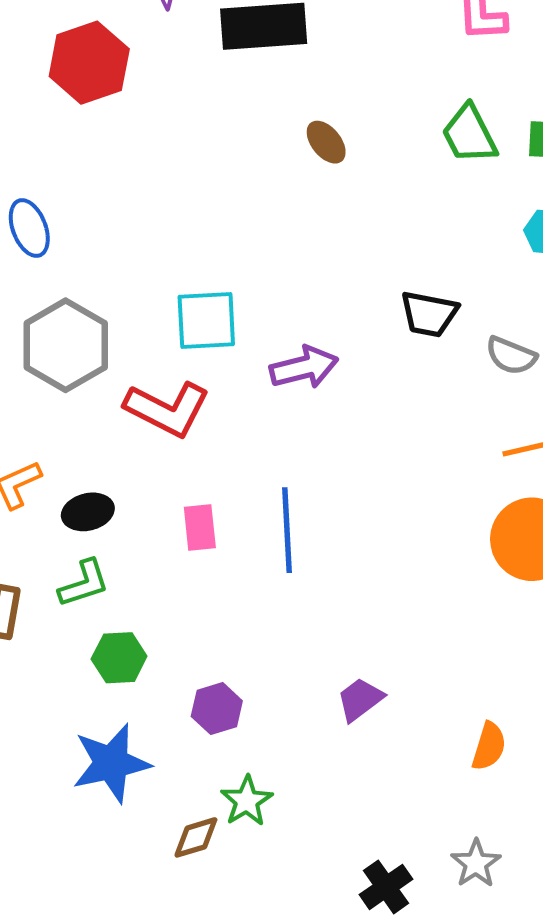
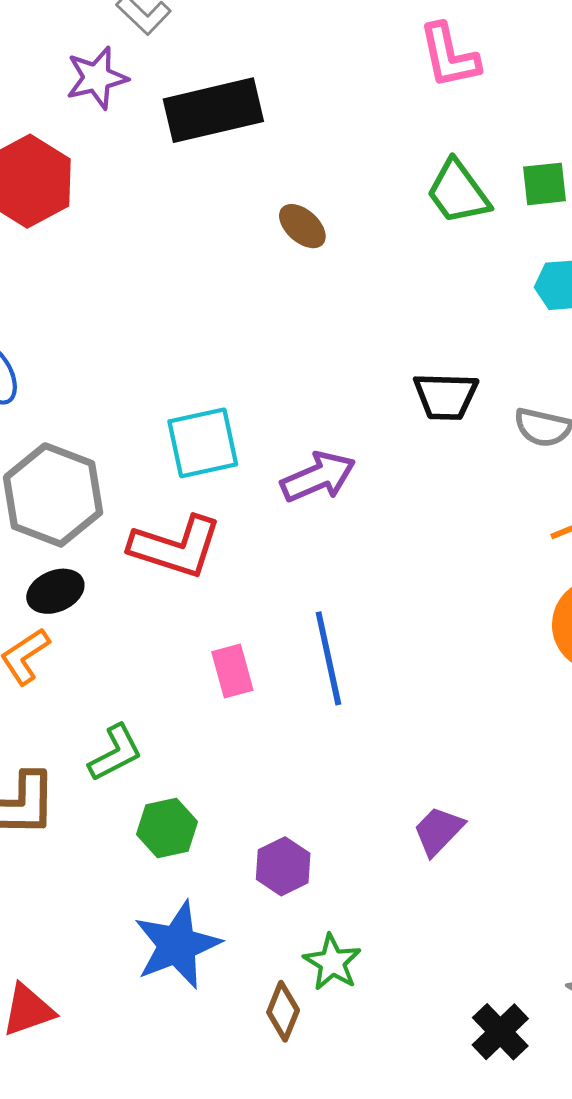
black ellipse: (88, 512) -> (55, 591), moved
brown diamond: (196, 837) -> (283, 1011), turned -42

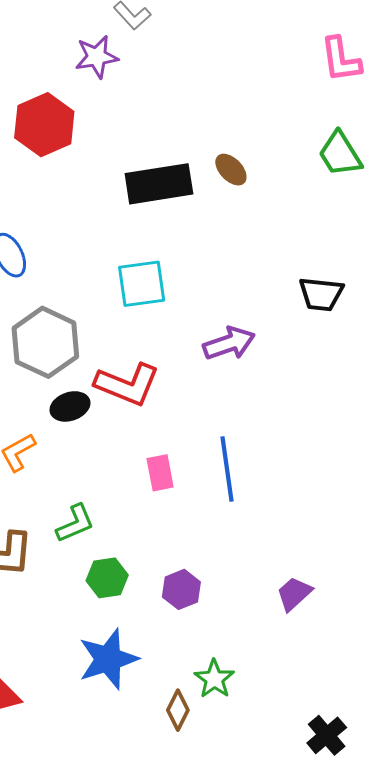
black rectangle: (213, 110) -> (159, 184), moved
cyan square: (203, 443) -> (142, 284), moved
black ellipse: (55, 591) -> (70, 406), moved
purple hexagon: (283, 866) -> (181, 589), moved

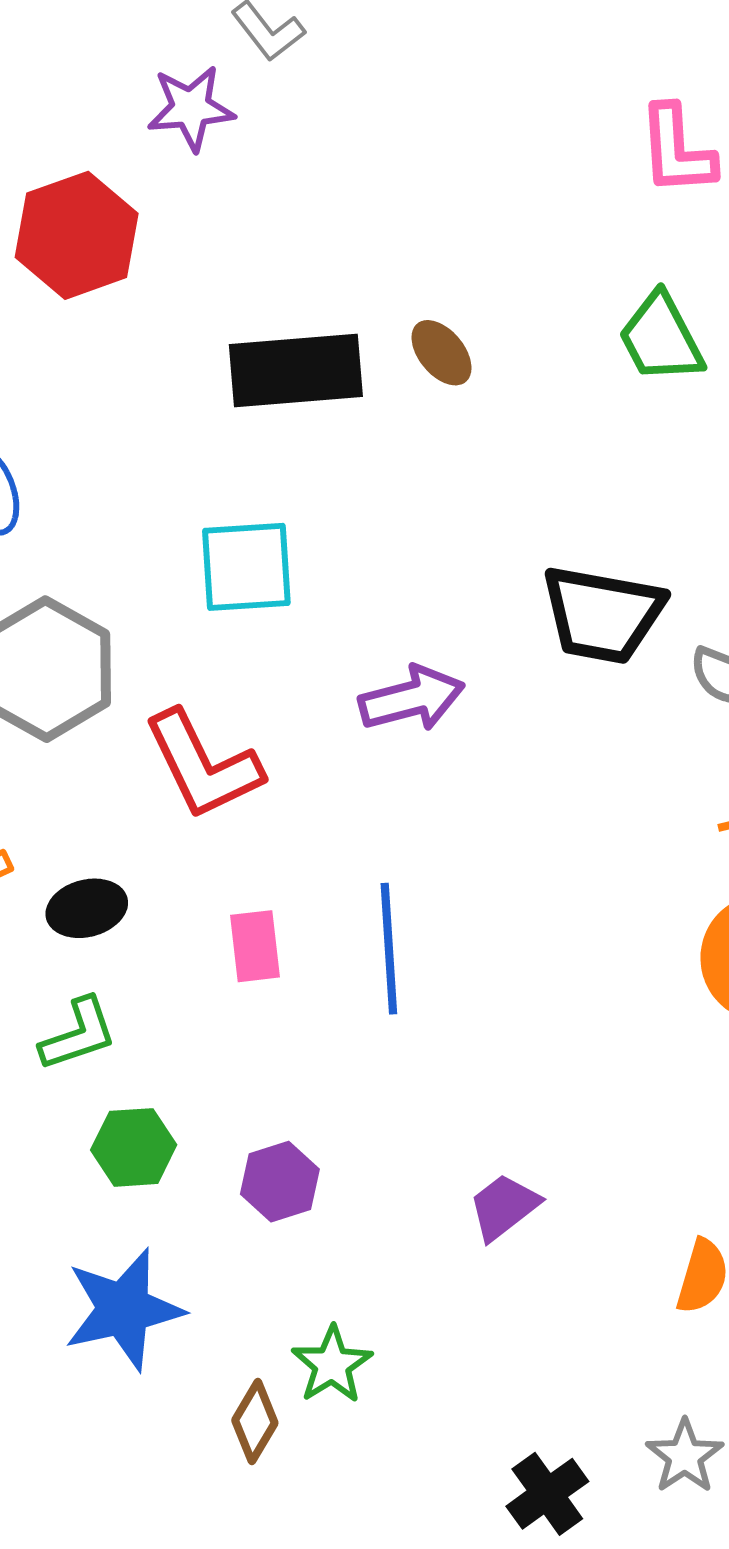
black trapezoid: (321, 294) -> (602, 614), size x1.4
red L-shape: (127, 384) -> (203, 765), turned 38
black ellipse: (70, 406) -> (87, 908), moved

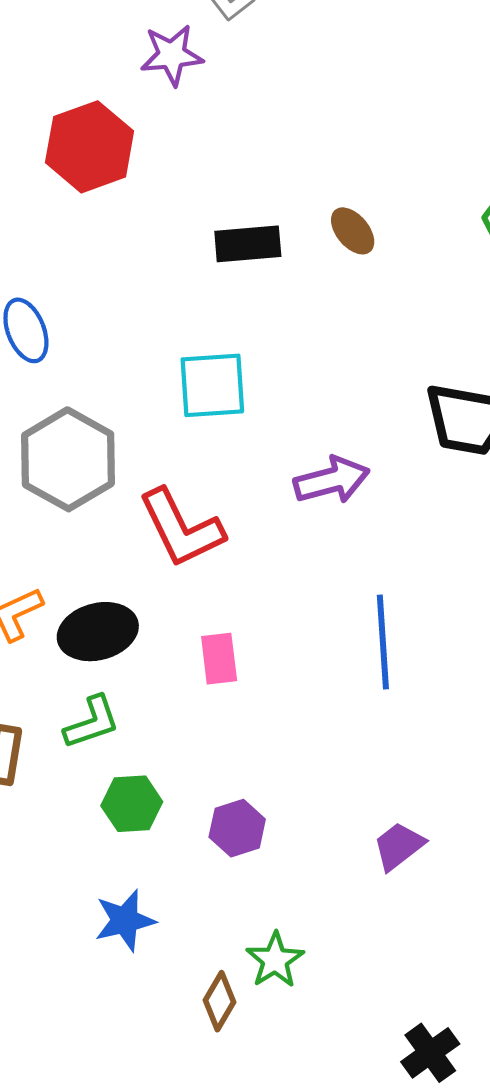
black rectangle: (296, 370) -> (248, 244), size x0.7
black ellipse: (87, 908) -> (98, 632), size x1.4
blue line: (389, 949) -> (383, 642), moved
blue star: (124, 1309) -> (125, 920), size x0.7

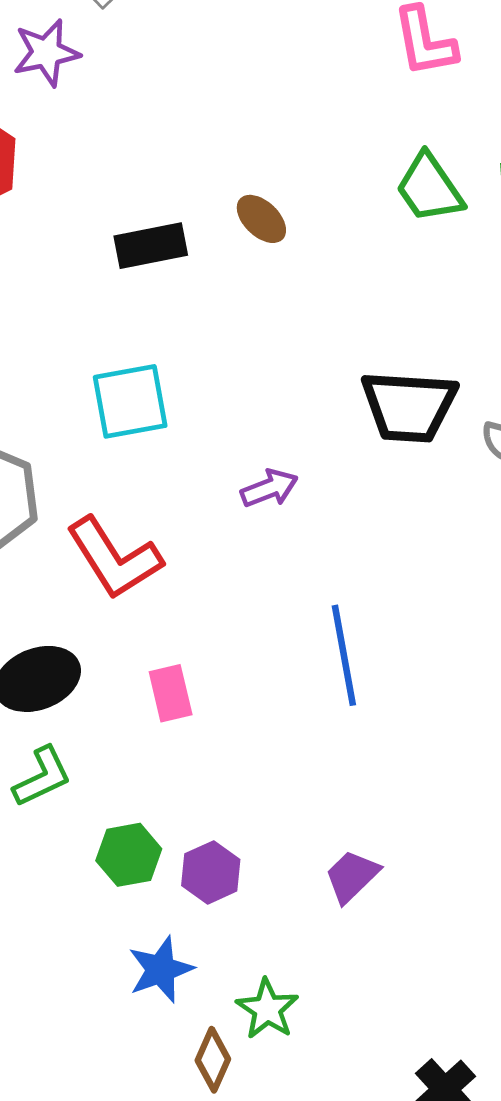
purple arrow: (332, 480) -> (269, 488), size x0.7
green hexagon: (132, 804) -> (129, 855), moved
purple trapezoid: (399, 846) -> (352, 876), moved
blue star: (125, 920) -> (161, 970), moved

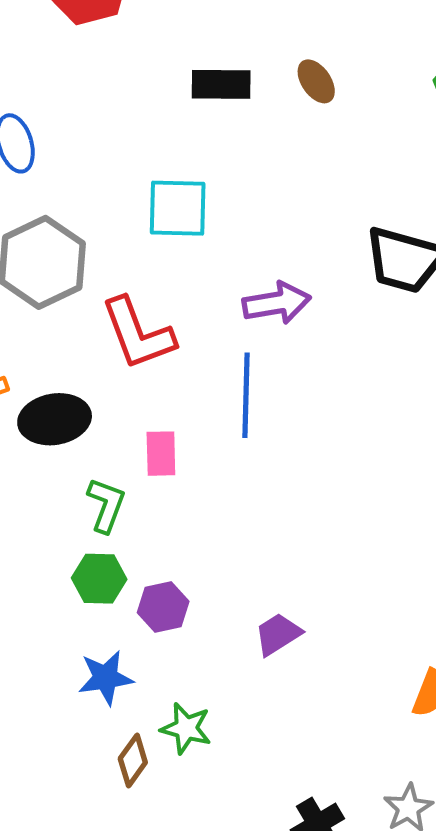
purple arrow: (269, 488) -> (277, 303), size x1.4
blue line: (344, 655) -> (246, 395), moved
green L-shape: (42, 777) -> (106, 505), moved, turned -56
green star: (267, 1009) -> (186, 728), turned -30

